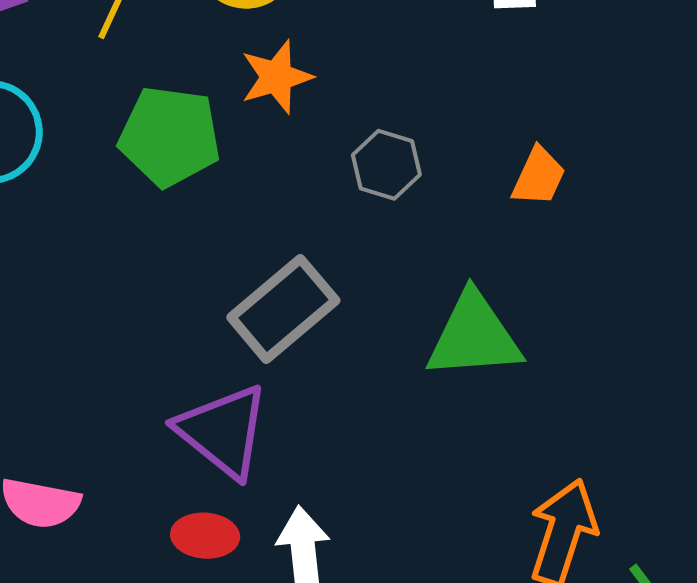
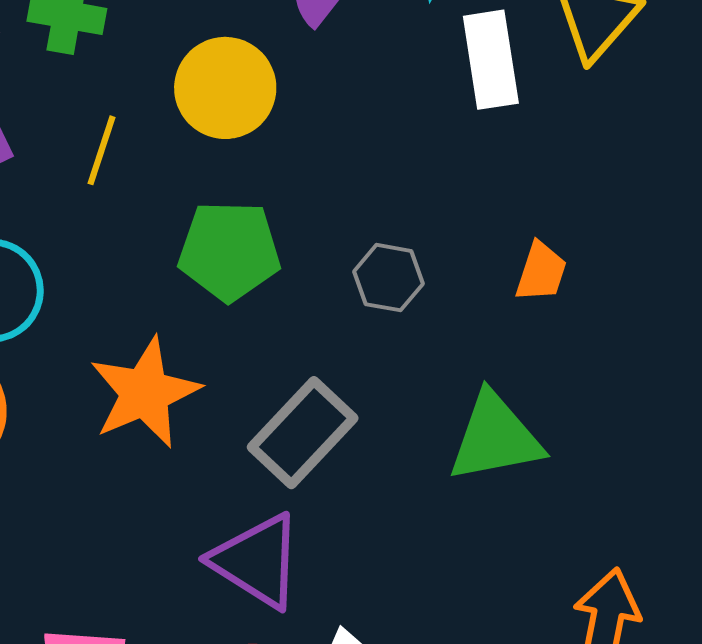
orange star: (276, 77) -> (145, 393), moved, size x1.5
green pentagon: (170, 136) -> (229, 251), moved

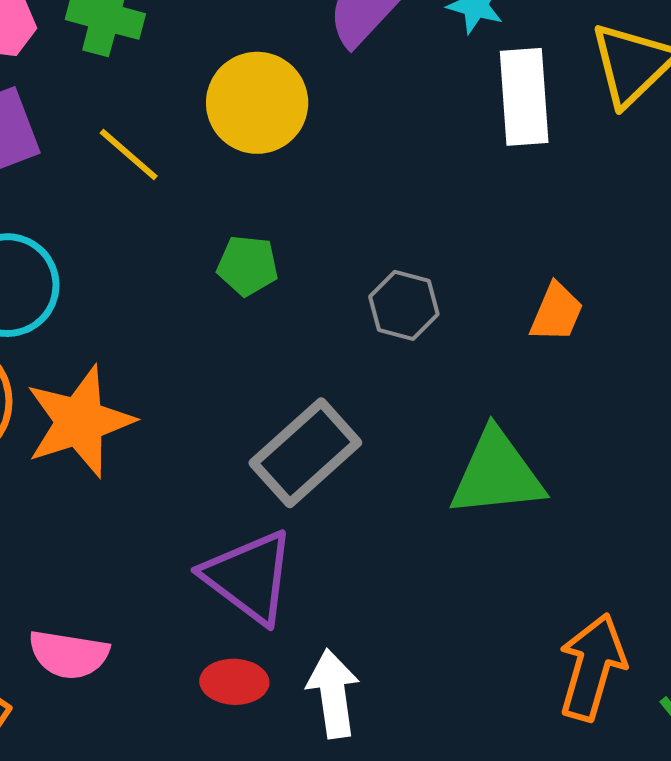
yellow line: (102, 150) -> (129, 155), turned -72
green pentagon: (229, 251) -> (248, 266), size x0.6
orange star: (145, 393) -> (80, 422), moved

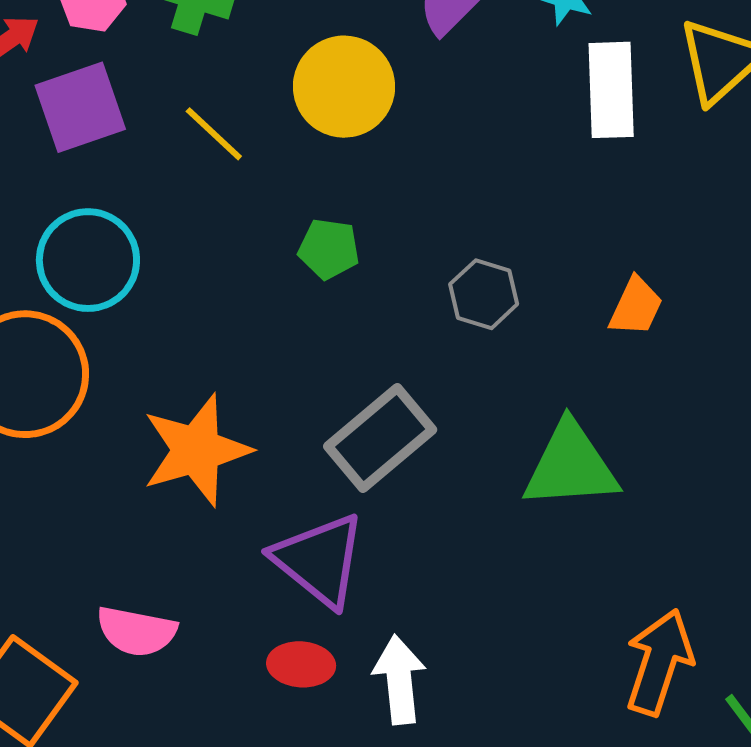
orange star: (80, 422) -> (196, 450), moved

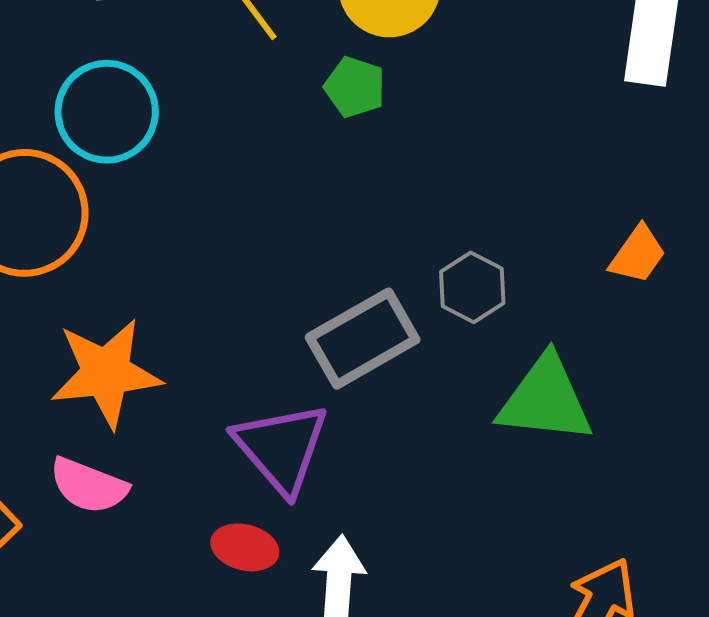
green pentagon: (329, 249) -> (355, 87), moved
gray hexagon: (484, 294) -> (472, 287), moved
orange star: (196, 450) -> (106, 373), moved

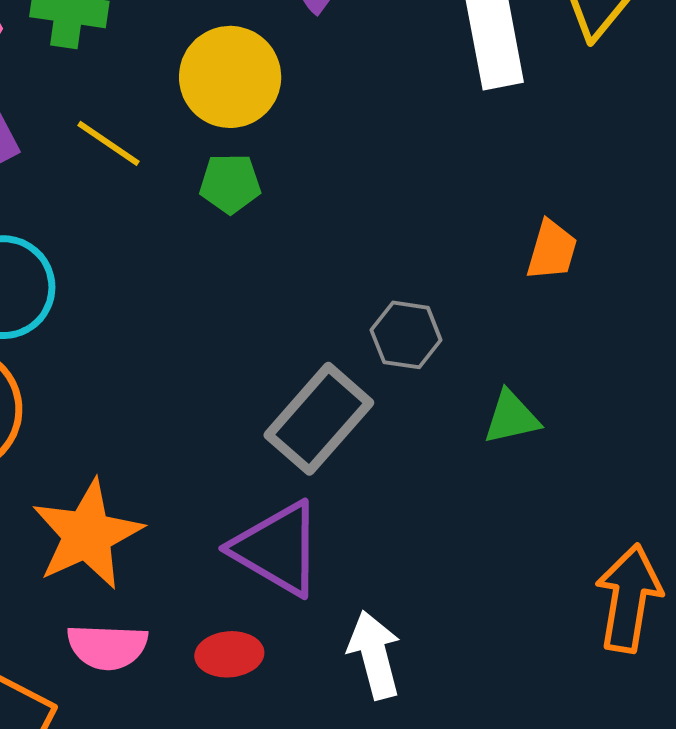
green triangle: (545, 400) -> (511, 417), size x0.6
red ellipse: (245, 547) -> (229, 654), moved

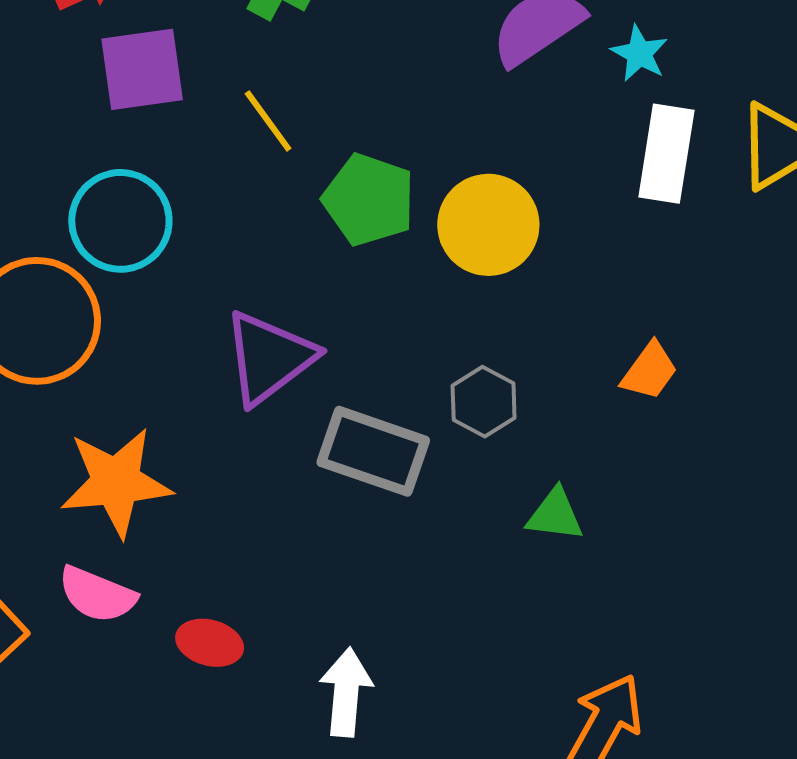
yellow circle: (230, 77) -> (488, 225), moved
green pentagon: (230, 183) -> (369, 200), size x1.5
gray rectangle: (319, 419) -> (373, 451), turned 48
purple triangle: (277, 549) -> (269, 358), moved, turned 33

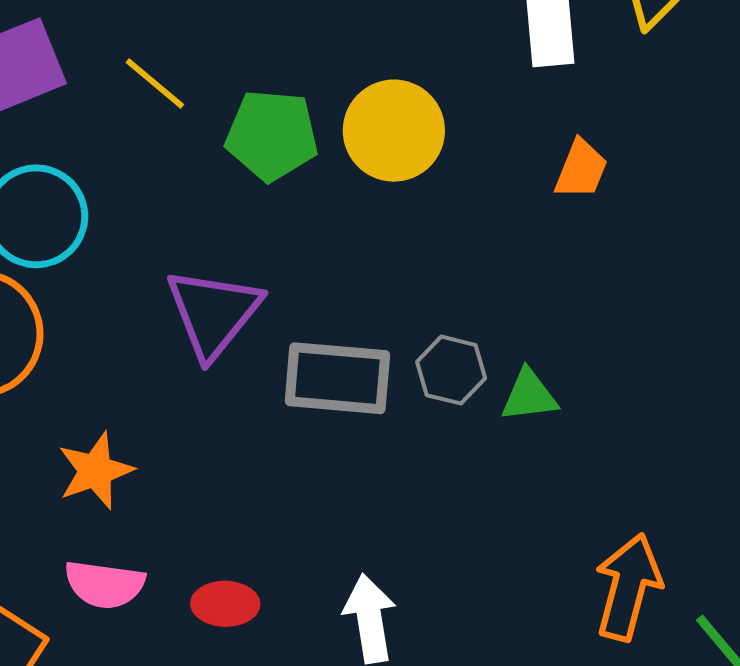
orange trapezoid: (649, 371) -> (581, 169), moved
gray hexagon: (484, 402) -> (451, 370), moved
orange star: (116, 482) -> (95, 471), size x0.7

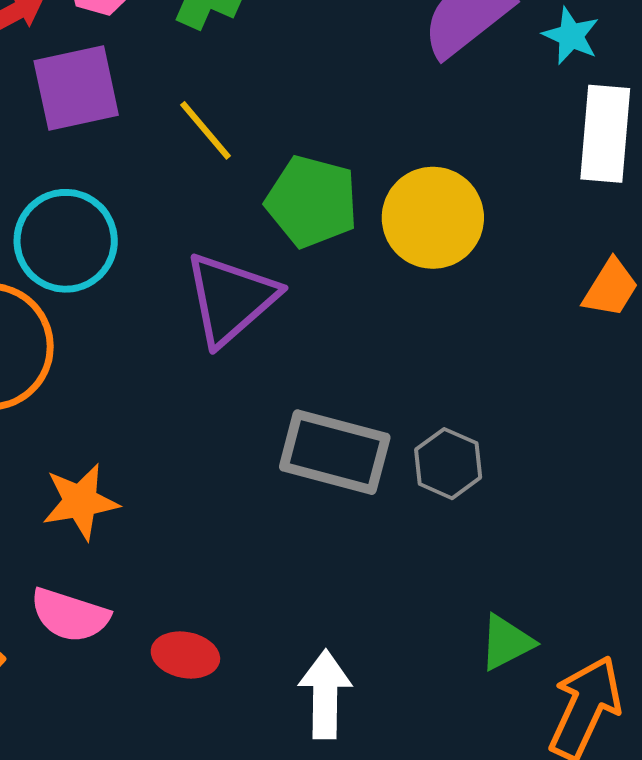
purple triangle: (213, 313) -> (231, 299), moved
green triangle: (529, 396) -> (506, 642), moved, turned -30

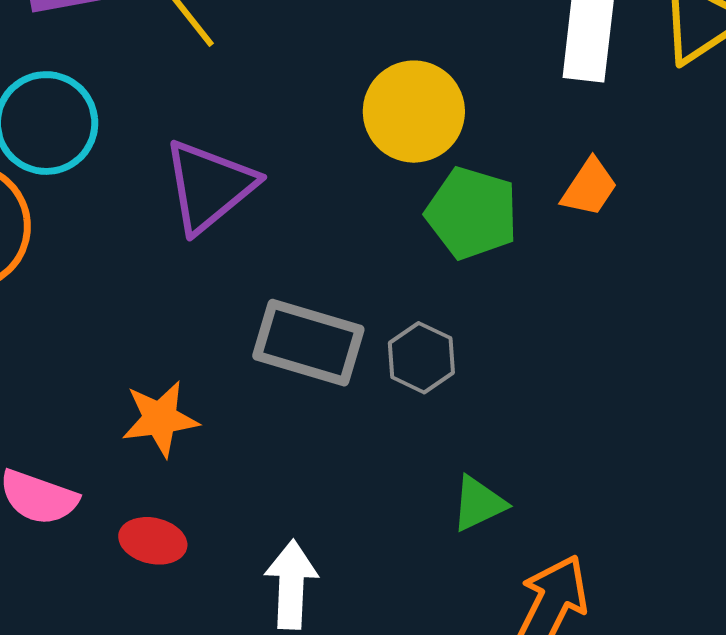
green pentagon: (312, 201) -> (472, 213), moved
orange star: (80, 502) -> (160, 419), moved
green triangle: (506, 642) -> (479, 504), moved

